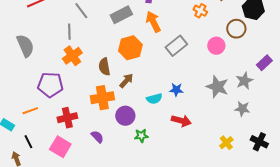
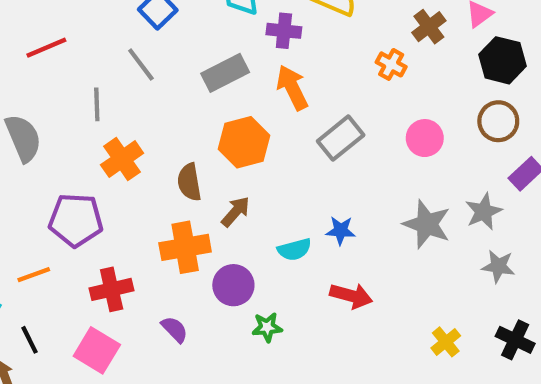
brown circle: (236, 29) -> (498, 121), moved
gray line: (69, 32) -> (97, 104), moved
gray star: (242, 109) -> (498, 266), moved

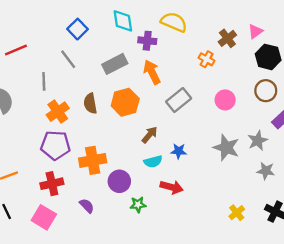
brown semicircle: (189, 182) -> (90, 103), moved
brown arrow: (236, 212) -> (150, 135), moved
purple pentagon: (76, 220) -> (55, 145), moved
red arrow: (351, 296) -> (172, 187), moved

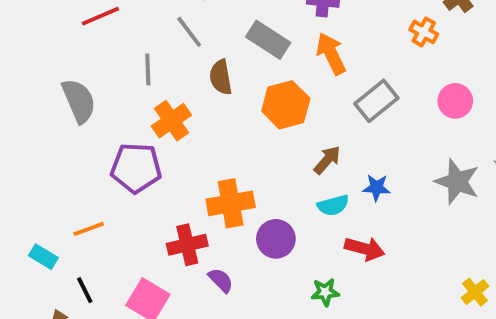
gray rectangle: (115, 64) -> (268, 40), turned 60
brown semicircle: (90, 103) -> (221, 77), moved
purple pentagon: (55, 145) -> (136, 168), moved
red cross: (52, 184) -> (187, 245), moved
green star: (138, 205) -> (325, 292), moved

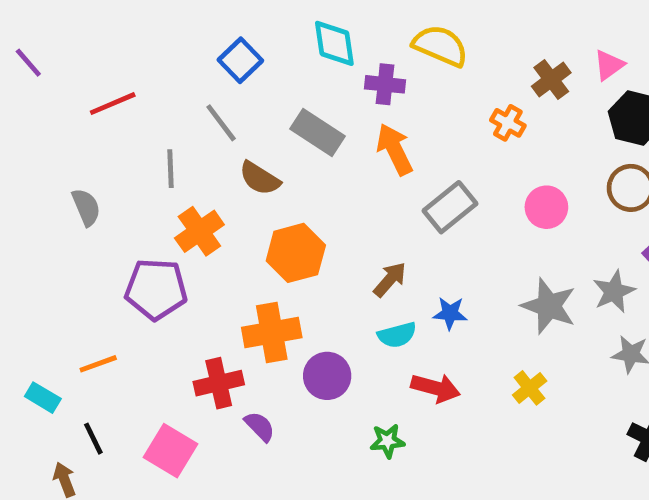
brown semicircle: (221, 77) -> (260, 178), turned -48
gray semicircle: (79, 101) -> (86, 207), size x0.7
orange hexagon: (286, 105) -> (296, 253), moved
yellow cross: (475, 292) -> (530, 388), moved

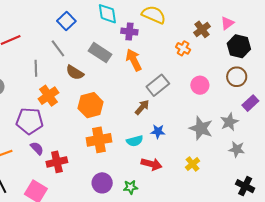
brown arrow: (390, 279) -> (142, 107), moved
orange cross: (272, 333) -> (99, 140), moved
purple circle: (327, 376) -> (102, 183), moved
purple semicircle: (260, 426) -> (37, 148), moved

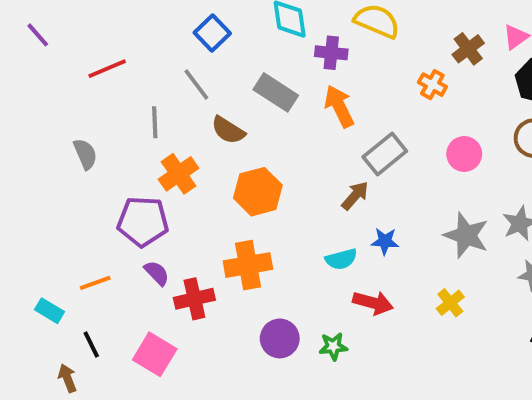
orange cross: (99, 140) -> (248, 265), moved

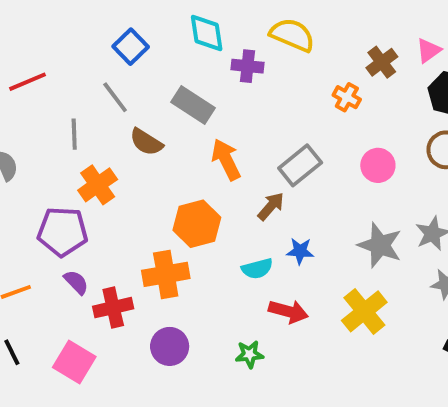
orange arrow: (339, 106) -> (226, 160), moved
orange hexagon: (258, 192) -> (197, 224), moved
yellow cross: (450, 303) -> (364, 311), size x1.6
purple circle: (280, 338) -> (170, 346), moved

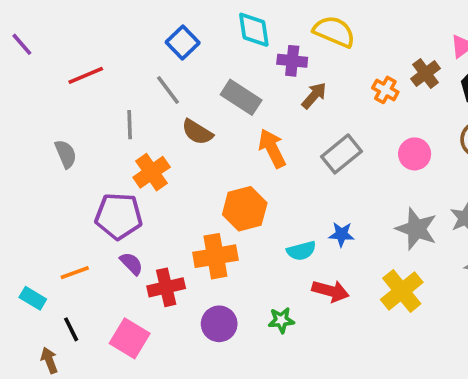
brown cross: (382, 62) -> (426, 74), moved
brown arrow: (271, 206) -> (314, 95), moved
green star: (249, 354) -> (281, 320), moved

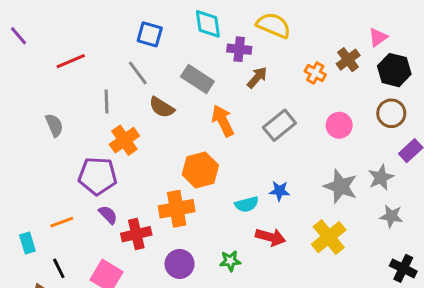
blue square: (183, 42) -> (150, 34), turned -30
cyan rectangle: (33, 298) -> (27, 243), turned 42

